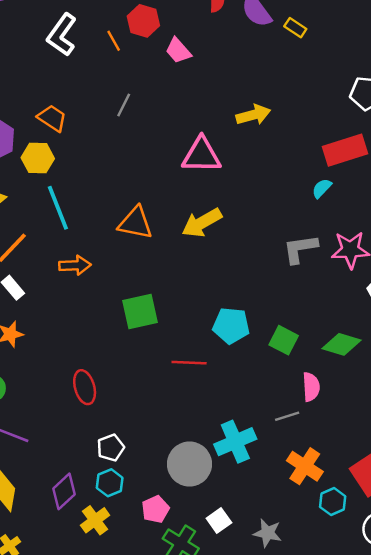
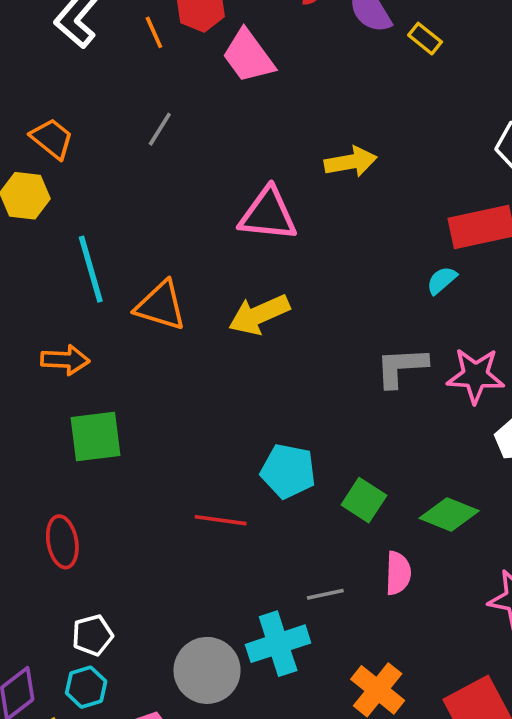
pink trapezoid: (178, 51) -> (248, 56), size x1.4
cyan line: (58, 208) -> (91, 269), moved
green square: (140, 311) -> (96, 436), moved
gray line: (287, 416) -> (325, 594), moved

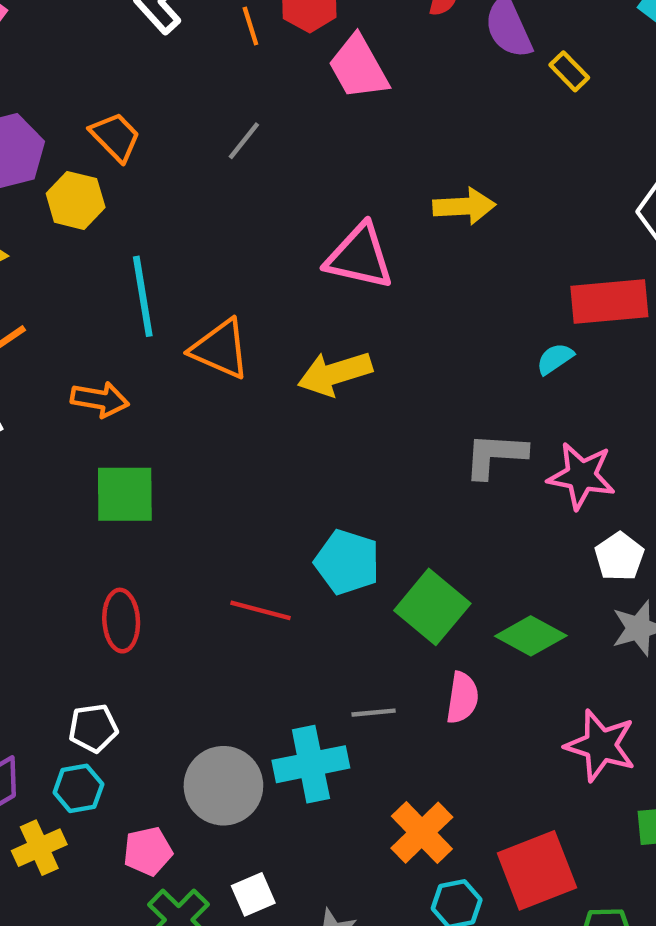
green square: (364, 500) -> (432, 607), size x1.4
red ellipse: (62, 542) -> (121, 621), moved

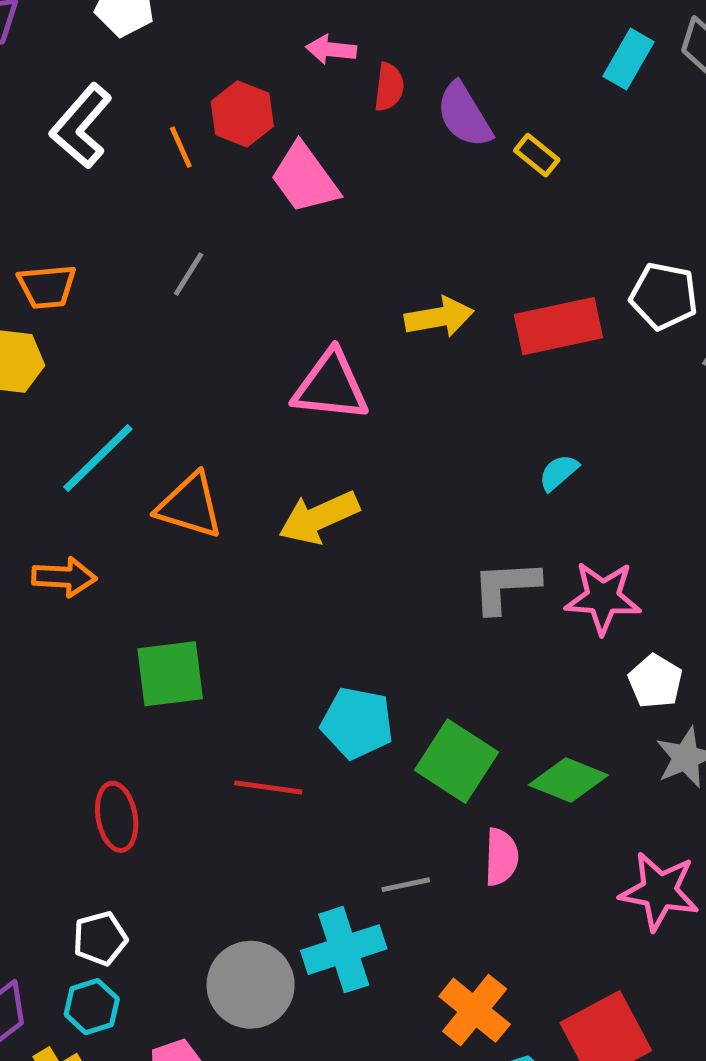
orange trapezoid: (115, 137) -> (47, 286), turned 136
cyan line: (143, 296) -> (98, 458), turned 62
red rectangle: (609, 302) -> (558, 326), moved
green square: (125, 494) -> (170, 674), moved

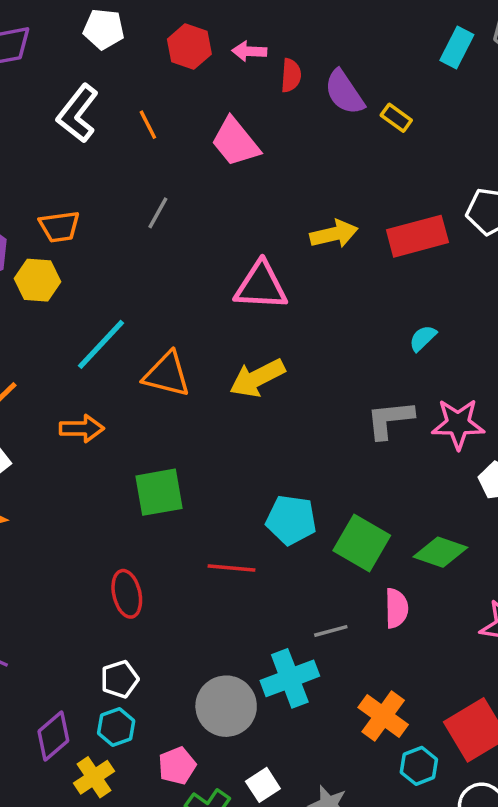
red hexagon: (242, 114) -> (189, 47), moved

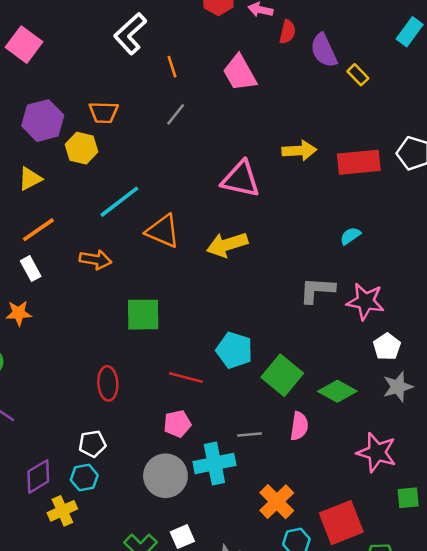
orange line: (148, 125) -> (172, 67), moved
pink pentagon: (177, 766) -> (177, 424), moved

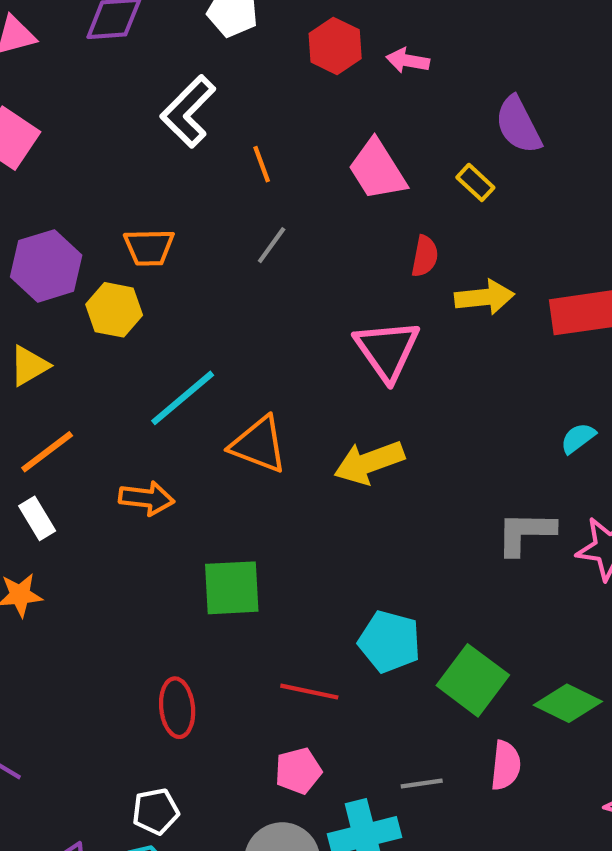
red semicircle: (287, 32) -> (425, 256), moved
yellow rectangle: (358, 75) -> (475, 182), moved
pink triangle: (241, 179) -> (387, 350), turned 45

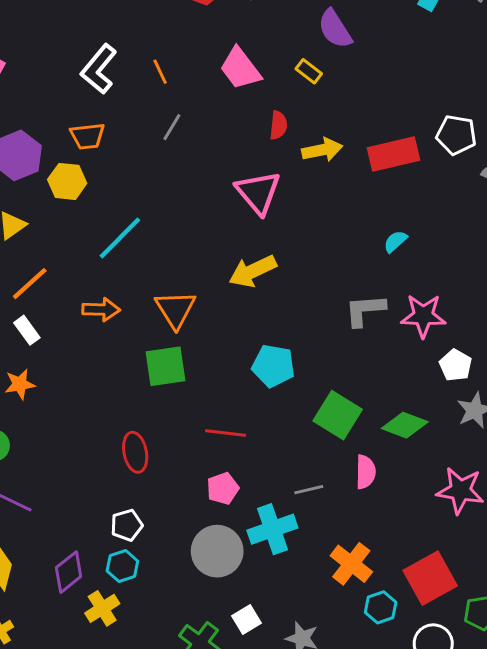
white L-shape: (188, 111) -> (99, 69), moved
orange triangle: (259, 445) -> (175, 309), moved, turned 42
cyan pentagon: (390, 641) -> (273, 366), moved

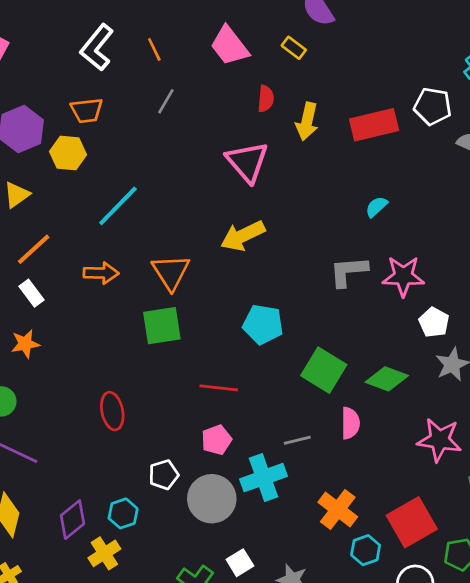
yellow arrow: (322, 150) -> (307, 121), turned 114
red ellipse: (135, 452) -> (112, 411), moved
white pentagon: (127, 525) -> (164, 475), moved

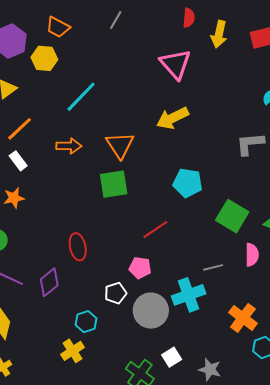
orange trapezoid: (87, 110) -> (58, 27), turned 35
red line: (219, 388) -> (155, 229), turned -40
pink pentagon: (217, 440) -> (140, 268), moved, turned 30
purple diamond: (73, 520) -> (49, 282), moved

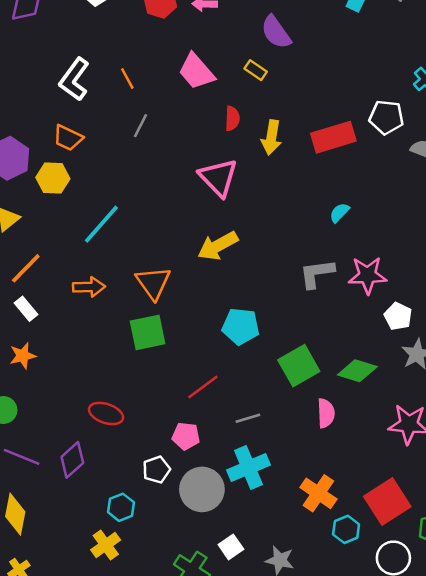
green square: (232, 216) -> (299, 366), turned 32
red ellipse: (78, 247) -> (106, 413), turned -56
gray line: (213, 267) -> (248, 418), moved

